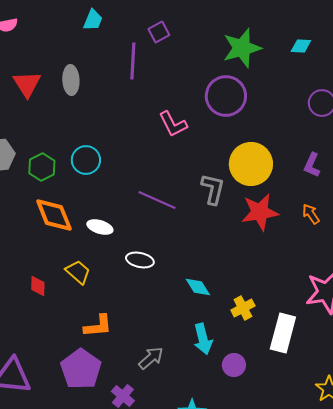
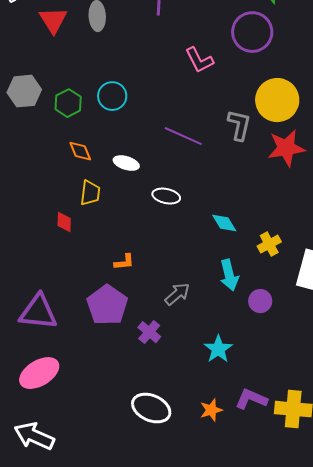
orange diamond: (54, 215) -> (80, 151), size x0.6
yellow trapezoid: (78, 272) -> (90, 193), moved, turned 56
orange L-shape: (98, 326) -> (124, 262), size x0.7

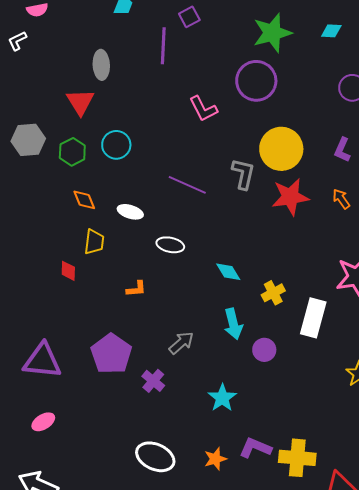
red triangle: (53, 20) -> (80, 102), moved
orange L-shape: (124, 262) -> (136, 289), moved
pink ellipse: (39, 373) -> (43, 422), size x0.6

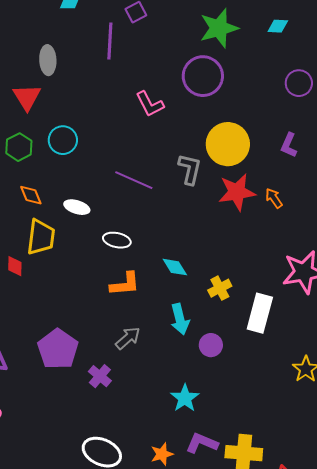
orange arrow: (341, 199) -> (274, 198), moved
yellow trapezoid: (94, 242) -> (41, 237), size x1.4
orange L-shape: (136, 289) -> (125, 284), moved, size x1.5
cyan star: (222, 398) -> (185, 398), moved

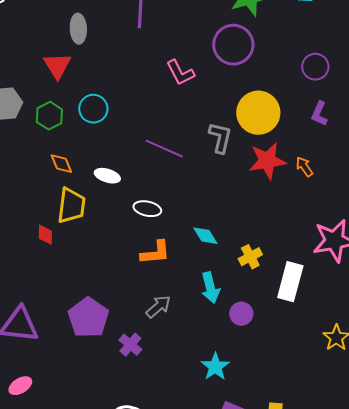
purple circle: (299, 83) -> (315, 67), moved

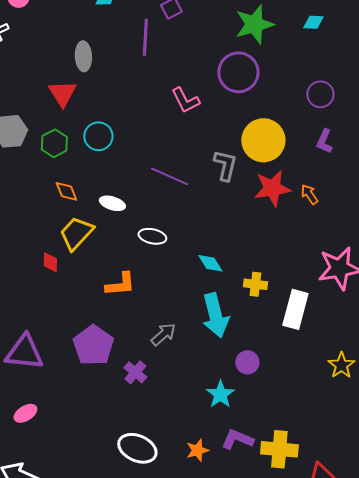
yellow trapezoid: (71, 206) -> (76, 233), turned -144
orange L-shape: (155, 253) -> (120, 284), moved
yellow cross: (250, 257) -> (255, 284), turned 35
cyan arrow: (210, 288) -> (215, 315), size x1.4
purple circle: (241, 314) -> (247, 362), moved

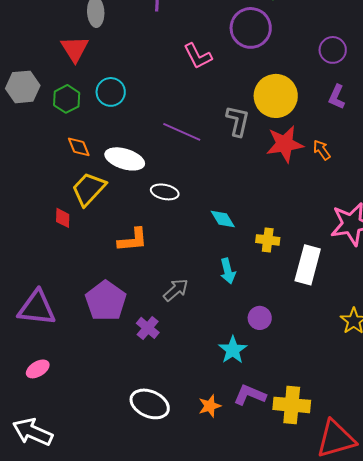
white ellipse: (112, 203) -> (125, 159), size x1.5
cyan arrow: (215, 315) -> (228, 271), size x0.6

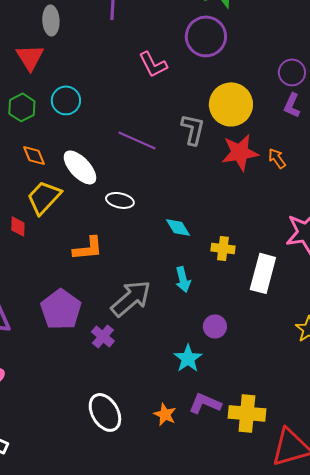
purple circle: (333, 50) -> (292, 72), moved
white ellipse: (125, 159) -> (80, 167), turned 30
gray arrow: (176, 290) -> (131, 298), size x1.6
white ellipse: (150, 404) -> (105, 412), turned 36
orange star: (210, 406) -> (165, 414), turned -30

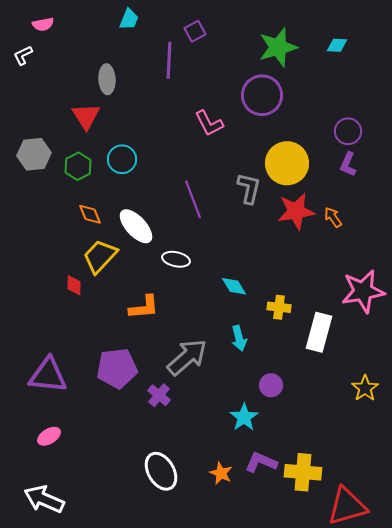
purple line: (137, 140) -> (193, 199), turned 45
purple pentagon: (61, 309) -> (117, 368), turned 30

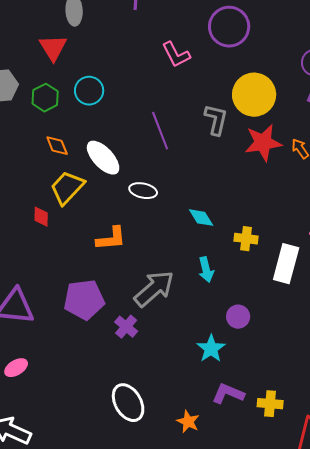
yellow cross: (303, 472) -> (270, 404), size x0.7
orange star: (221, 473) -> (188, 422), moved

